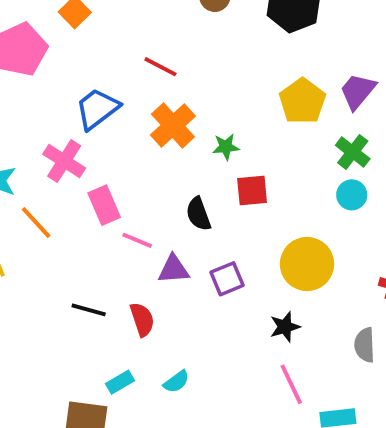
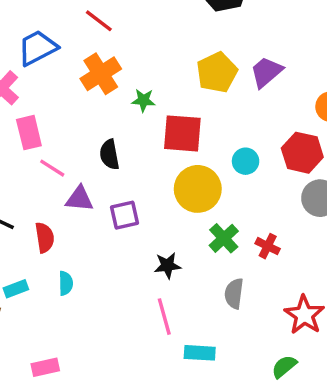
green cross: (353, 152) -> (224, 238), moved
red square: (252, 190) -> (182, 133), moved, size x1.4
yellow circle: (307, 264) -> (198, 189), moved
cyan semicircle: (176, 382) -> (66, 283), moved, turned -65

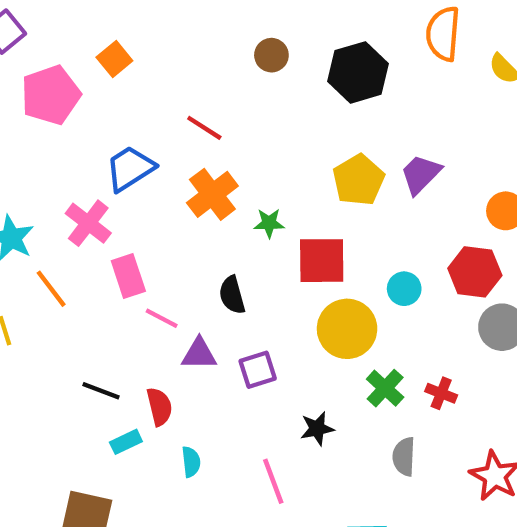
cyan rectangle: (16, 289) -> (126, 442), moved
pink line: (164, 317) -> (273, 481), moved

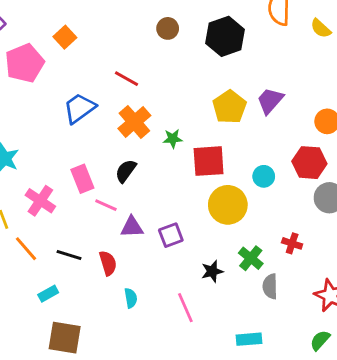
pink cross: (88, 223) -> (40, 201), moved
orange line: (51, 289) -> (26, 249), moved
black semicircle: (232, 295) -> (126, 171), moved, turned 55
green cross: (385, 388) -> (251, 258), moved
cyan rectangle: (126, 442) -> (48, 294), moved

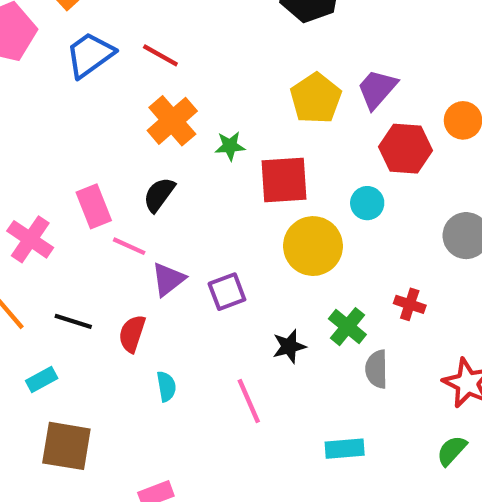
blue trapezoid: (79, 108) -> (90, 55), moved
red hexagon: (309, 163) -> (405, 149), moved
purple triangle: (132, 227) -> (168, 279), turned -35
red semicircle: (108, 263) -> (132, 334), turned -145

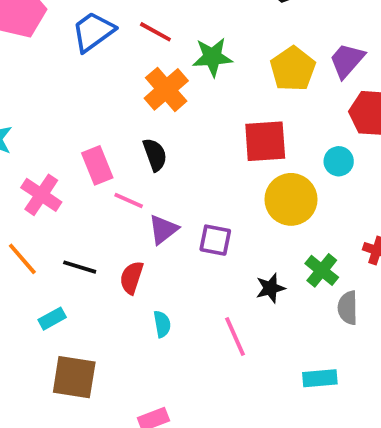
green star: (230, 146) -> (212, 57), moved, size x1.5
black semicircle: (159, 195) -> (155, 155), turned 124
purple square: (227, 292) -> (215, 240), turned 32

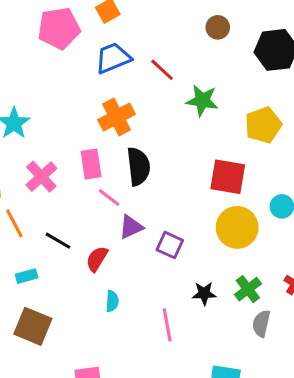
orange cross: (166, 89) -> (117, 117), moved
black semicircle: (155, 155) -> (138, 166), size x1.4

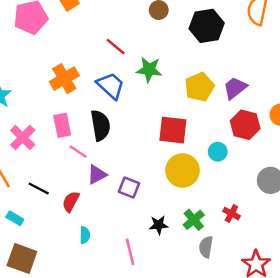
blue trapezoid: (113, 58) -> (111, 86), moved, turned 68
orange cross: (117, 117) -> (64, 79), moved
cyan rectangle: (27, 276) -> (15, 218), turned 49

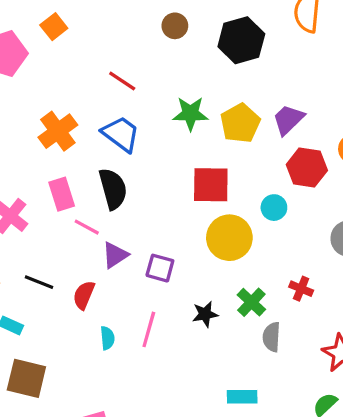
green star: (149, 70) -> (190, 114), moved
pink line: (130, 252) -> (149, 329), moved, turned 35

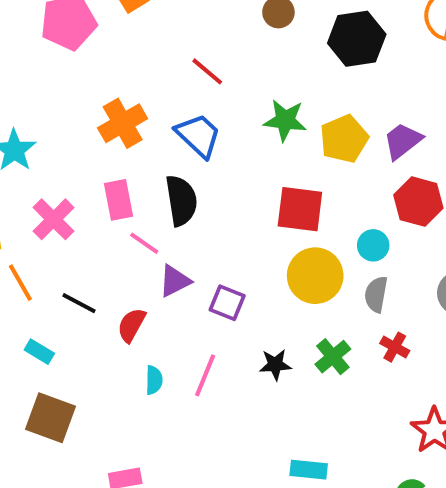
gray semicircle: (272, 337) -> (376, 294), moved

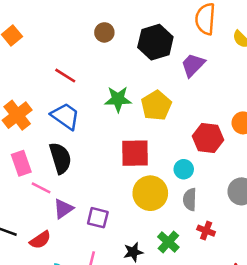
purple trapezoid: (403, 141) -> (193, 65), moved
red semicircle: (131, 325) -> (40, 240), turned -145

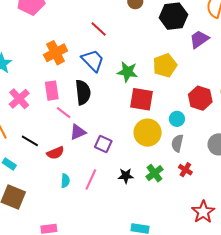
green star: (118, 99) -> (127, 72), moved

